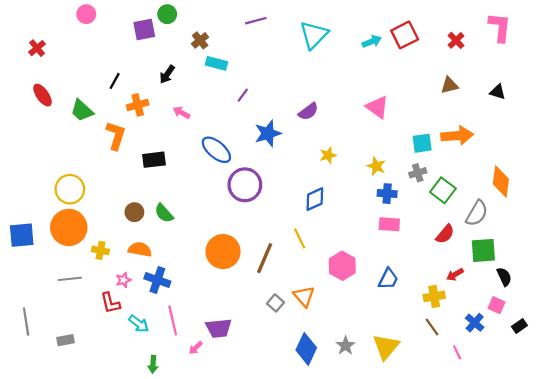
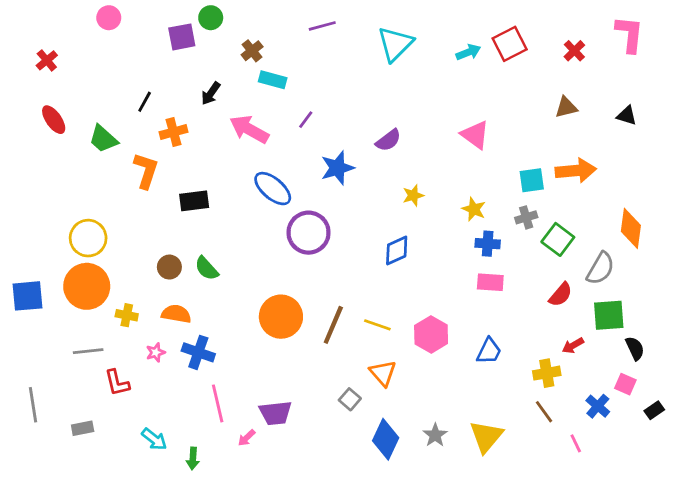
pink arrow: (181, 113) -> (249, 129), moved, size x1.8
yellow line: (300, 238) -> (377, 325), moved, turned -45
red L-shape: (110, 303) -> (117, 383), moved
gray square: (276, 303) -> (350, 399), moved
cyan arrow: (139, 324) -> (154, 439), moved

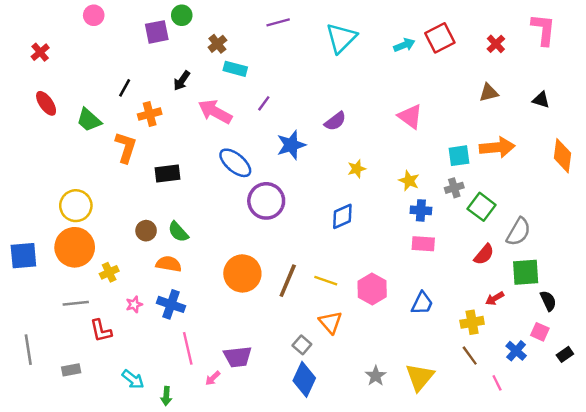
orange diamond: (631, 228) -> (563, 156), moved
orange semicircle: (176, 314) -> (169, 264), moved
yellow cross: (127, 315) -> (109, 272), turned -36
blue diamond: (386, 439) -> (304, 379), moved

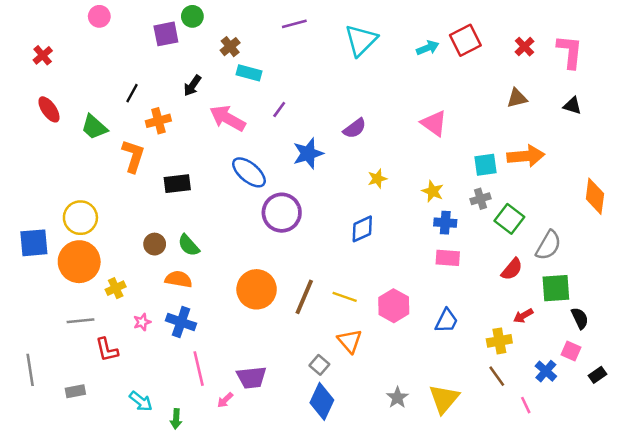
pink L-shape: (543, 30) -> (570, 52), moved
orange diamond: (563, 156) -> (595, 196), moved
blue square: (23, 256) -> (34, 243), moved

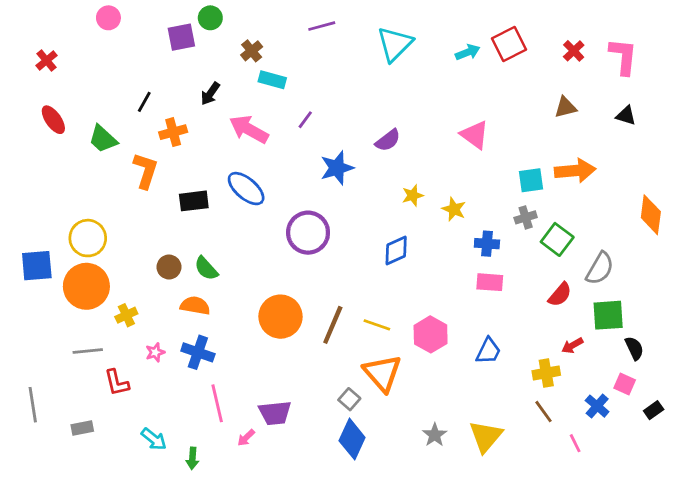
blue ellipse: (249, 172) -> (246, 189), moved
yellow star: (433, 191) -> (454, 209), moved
orange triangle: (350, 341) -> (382, 373), size x1.4

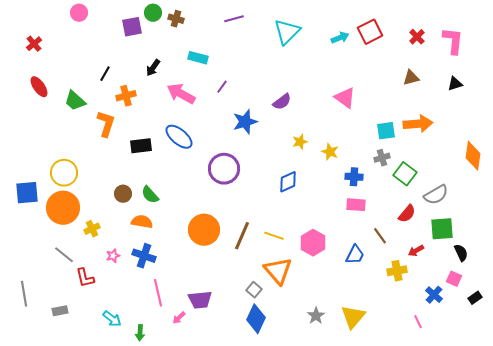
brown cross: (252, 51) -> (176, 19), moved, turned -35
black triangle: (626, 116) -> (455, 84), turned -35
gray semicircle: (600, 268) -> (436, 195), turned 30
gray line: (88, 351) -> (64, 255), turned 45
brown line: (543, 412) -> (380, 236), moved

